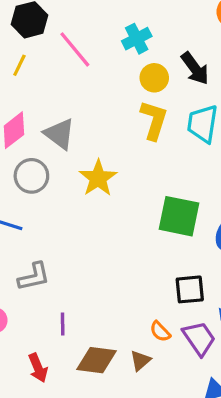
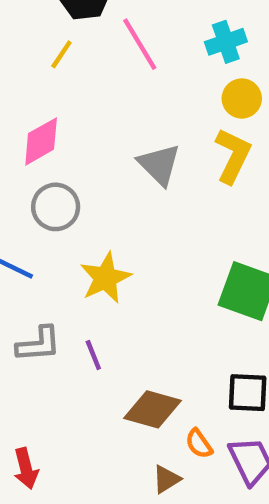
gray triangle: (59, 134) -> (159, 165), moved
yellow star: (98, 178) -> (105, 278), moved
purple line: (63, 324) -> (93, 355), moved, turned -30
brown diamond: (96, 360) -> (152, 409), moved

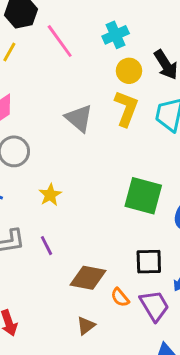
yellow star: (105, 278) -> (50, 195), size x0.7
brown triangle: (166, 479) -> (86, 326), moved

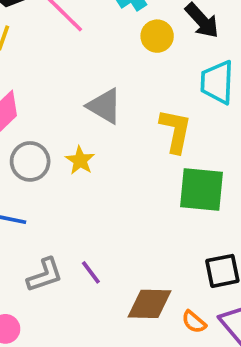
yellow L-shape: (126, 108) -> (175, 131), moved
yellow star: (50, 195) -> (80, 160), moved

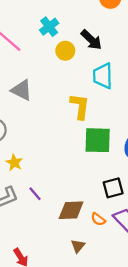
gray triangle: (104, 106) -> (22, 90), moved
yellow star: (80, 160) -> (14, 163), moved

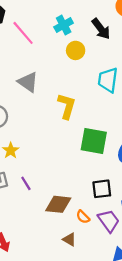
black arrow: (91, 40) -> (101, 29), moved
yellow L-shape: (80, 106) -> (67, 106), moved
brown triangle: (78, 246) -> (69, 239), moved, turned -48

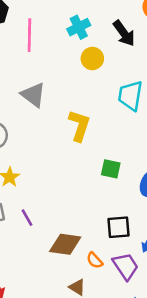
pink line: (23, 33) -> (29, 35), turned 40
green square: (94, 141) -> (111, 169), size x0.6

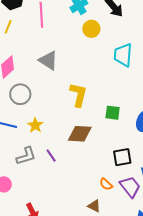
yellow L-shape: (79, 126) -> (78, 95), moved
brown diamond: (65, 244) -> (80, 134), moved

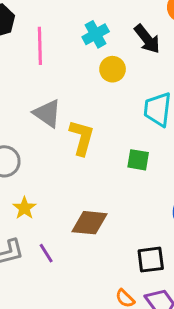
yellow L-shape: (78, 95) -> (82, 138), moved
green square: (113, 113) -> (138, 160), moved

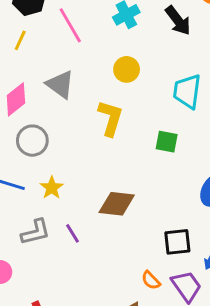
pink line: (40, 46) -> (70, 25), turned -30
yellow circle: (113, 69) -> (127, 69), moved
gray triangle: (47, 113) -> (60, 84), moved

